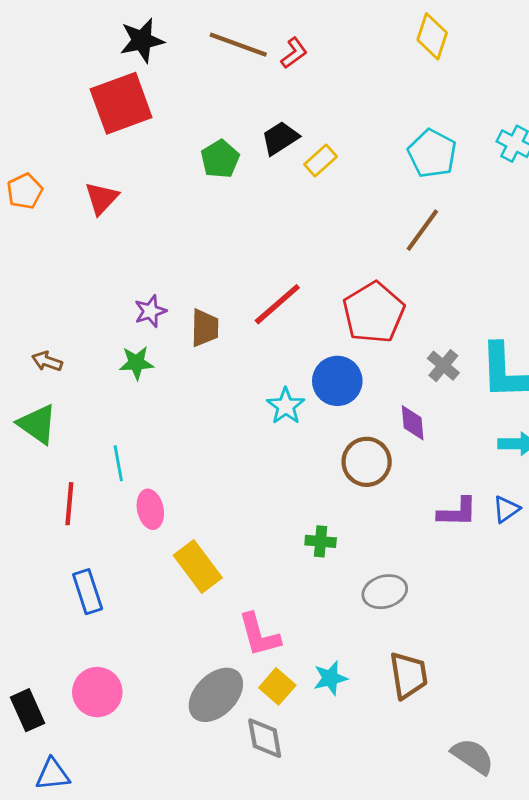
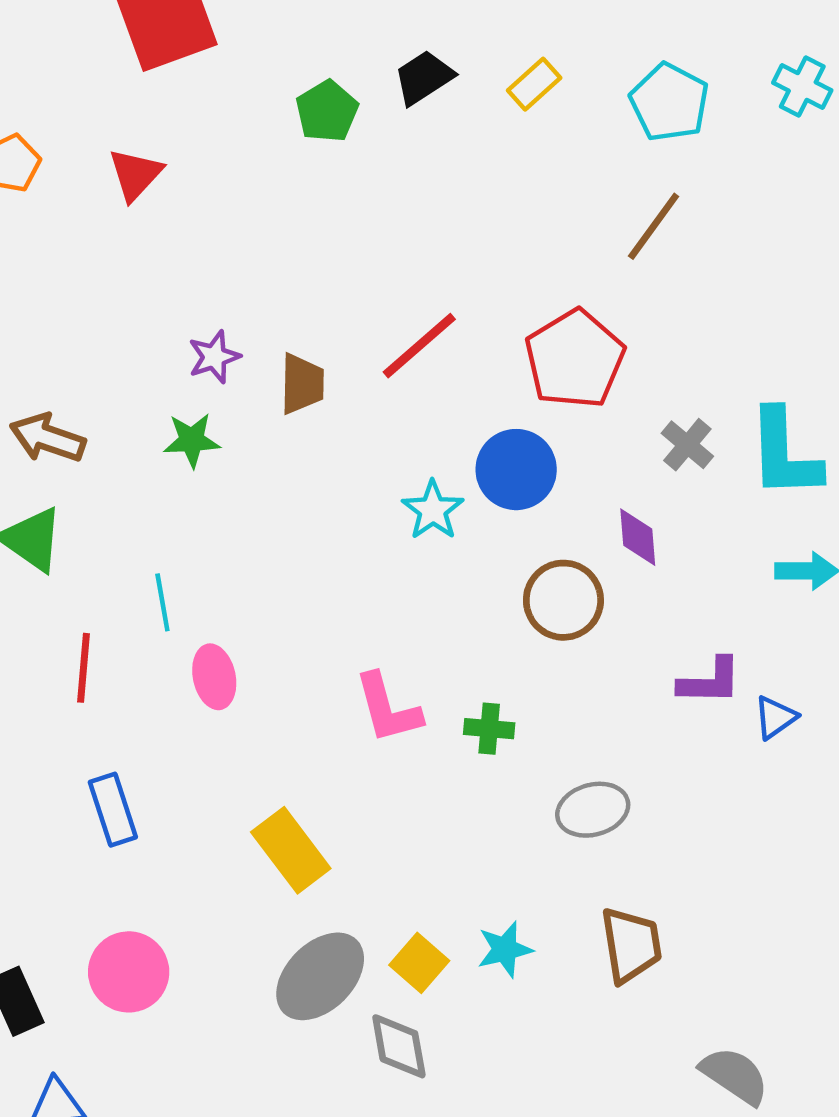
yellow rectangle: (321, 160) -> (534, 84), moved
brown arrow: (47, 361) -> (48, 438), size x1.5
blue triangle: (506, 509) -> (775, 717), moved
yellow rectangle: (198, 566) -> (291, 850), moved
pink L-shape: (259, 635) -> (388, 708), moved

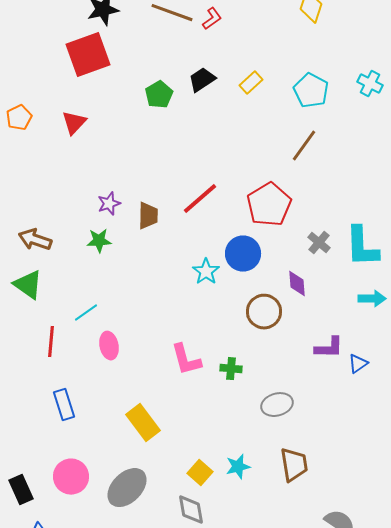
cyan line: (162, 602) -> (86, 313), turned 65
gray ellipse: (320, 976) -> (127, 488), moved

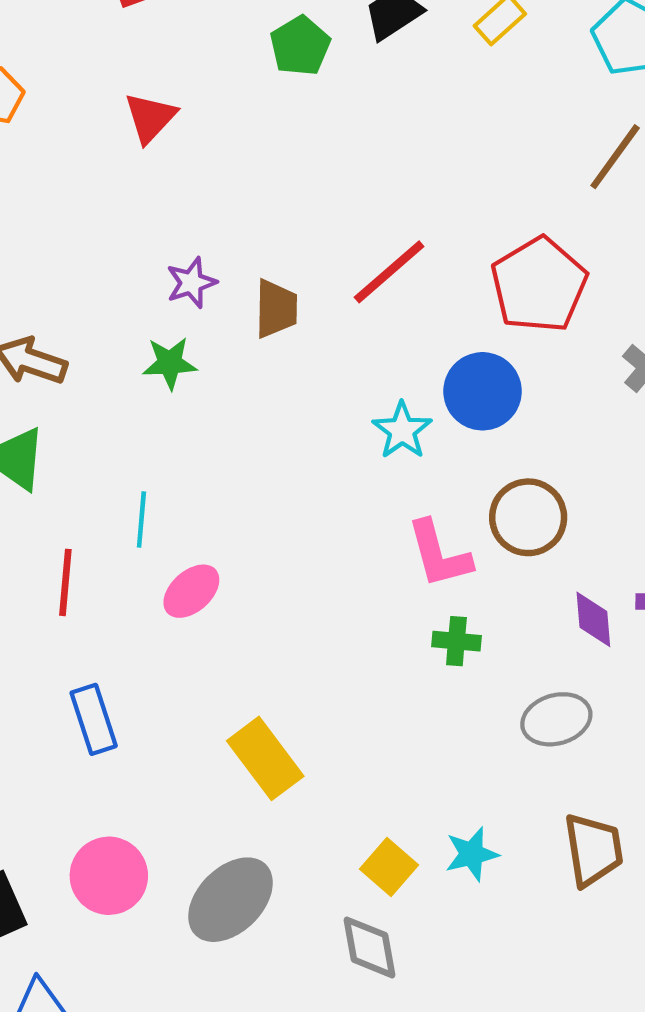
red triangle: (74, 123) -> (150, 118), moved
purple diamond: (297, 284) -> (593, 619), moved
cyan line: (86, 313) -> (141, 519), turned -50
pink ellipse: (109, 346) -> (191, 591), turned 60
pink L-shape: (186, 360) -> (439, 554), moved

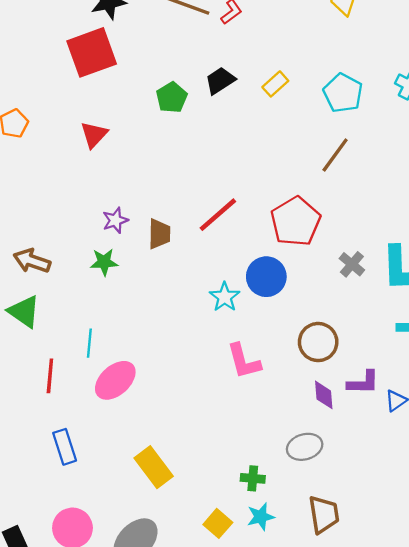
brown circle: (528, 517) -> (318, 342), moved
pink ellipse: (191, 591) -> (115, 380), size x1.4
green cross: (456, 641) -> (253, 478), moved

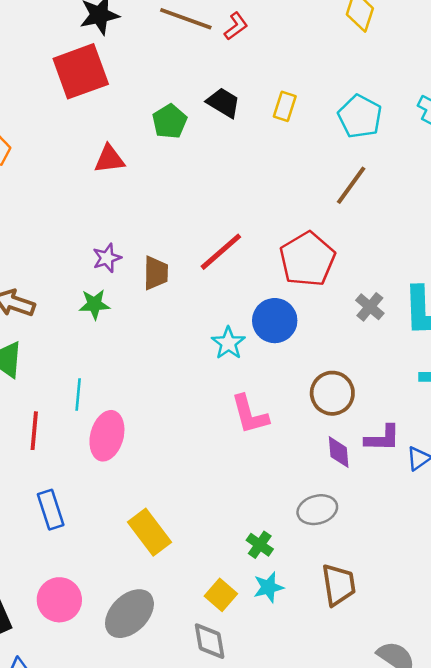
black trapezoid: (220, 81) -> (223, 103), turned 64
yellow rectangle: (275, 84) -> (285, 106), turned -30
red triangle: (94, 135) -> (109, 159), moved, turned 40
pink ellipse: (115, 380) -> (107, 436), turned -33
green cross: (253, 478) -> (260, 545), turned 30

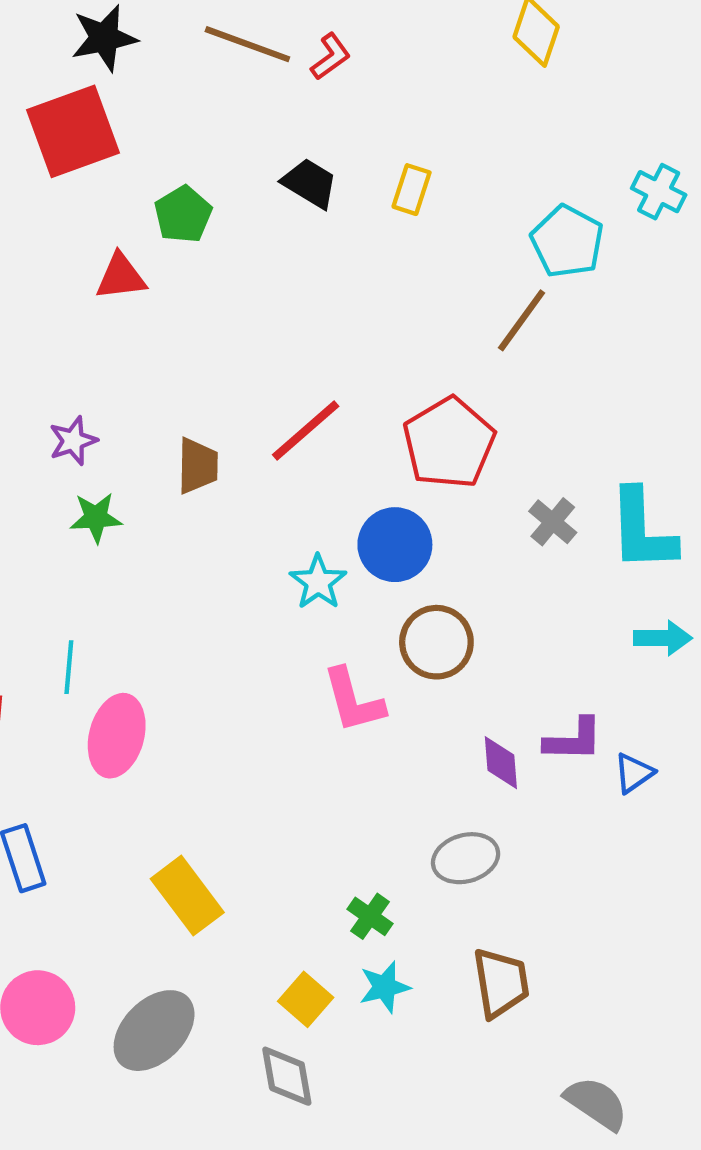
cyan pentagon: (360, 116) -> (567, 241), moved
green pentagon: (170, 121) -> (183, 214), moved
purple star: (107, 258) -> (73, 441), moved
brown circle: (332, 393) -> (436, 642), moved

